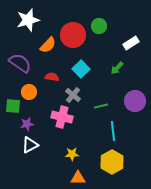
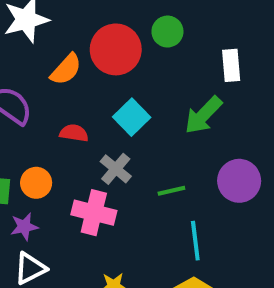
white rectangle: (131, 43) -> (231, 65), turned -63
green arrow: (117, 68) -> (203, 115), size x1.5
orange circle: (29, 92) -> (36, 183), moved

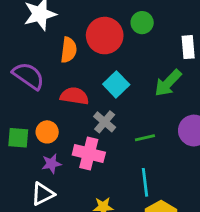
orange semicircle: (66, 69) -> (69, 50), turned -35
red semicircle: (74, 133) -> (74, 96), size x1.4
purple star: (24, 227) -> (51, 164), moved
cyan line: (195, 241) -> (145, 182), moved

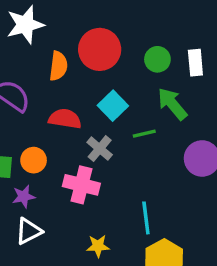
green circle: (142, 23) -> (157, 59), moved
green arrow: (168, 83) -> (172, 104), turned 96
green line: (145, 138) -> (144, 134), moved
purple star: (51, 164) -> (24, 196), moved

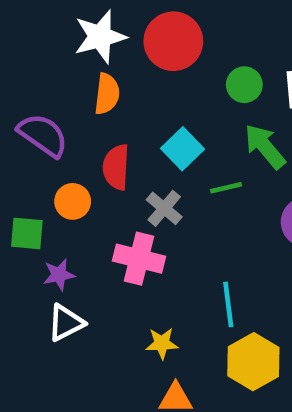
white star: (25, 25) -> (100, 37), moved
red circle: (100, 49) -> (173, 41), moved
red semicircle: (65, 119) -> (116, 167), turned -96
orange circle: (34, 160) -> (73, 201), moved

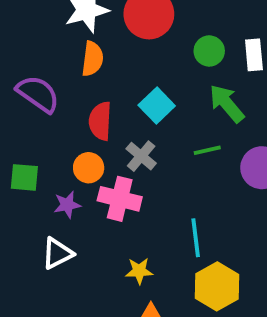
green line: (226, 188) -> (207, 150), moved
orange circle: (73, 201) -> (89, 168), moved
purple star: (59, 275) -> (67, 205), moved

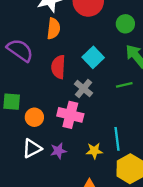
orange circle: (89, 168) -> (34, 117), moved
purple star: (67, 205) -> (58, 151), moved
yellow star: (139, 271) -> (94, 151), moved

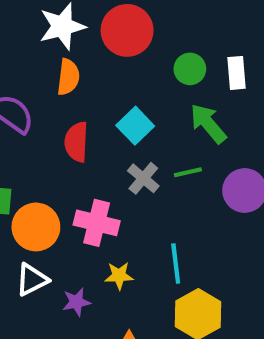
gray cross: (83, 88) -> (143, 178), moved
orange circle: (34, 117) -> (36, 227), size x1.5
purple star: (58, 151) -> (76, 302), moved
yellow star: (94, 151) -> (119, 276), moved

